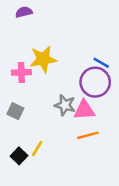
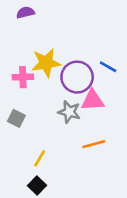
purple circle: (95, 82) -> (77, 77), moved
pink triangle: (84, 110) -> (93, 100), moved
black square: (19, 156) -> (37, 186), moved

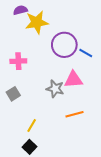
yellow star: (46, 63) -> (37, 22), moved
purple circle: (77, 77) -> (64, 45), moved
gray square: (16, 118) -> (13, 94), turned 32

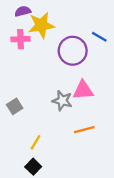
blue line: (86, 53) -> (99, 37), moved
pink cross: (18, 61) -> (20, 39), moved

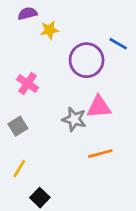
yellow star: (41, 25) -> (49, 30), size x0.6
pink cross: (20, 39) -> (27, 84), moved, turned 36
yellow line: (36, 142) -> (19, 169), moved

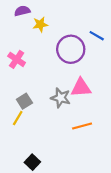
pink cross: (27, 84) -> (17, 59), moved
gray square: (18, 126) -> (24, 101), moved
yellow line: (19, 169) -> (18, 118), moved

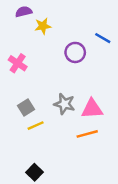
purple circle: (71, 49) -> (75, 52), size x0.7
pink triangle: (81, 88) -> (92, 109), moved
yellow line: (18, 118) -> (36, 126), moved, turned 35

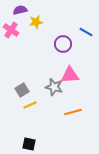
pink cross: (18, 63) -> (11, 30), moved
pink triangle: (92, 109) -> (70, 75), moved
black square: (34, 172) -> (29, 144), turned -32

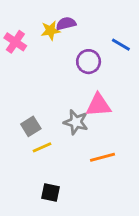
purple semicircle: (20, 10) -> (66, 24), moved
black square: (29, 144) -> (50, 192), moved

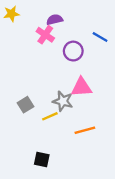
yellow star: (50, 31) -> (11, 14), moved
pink cross: (15, 42) -> (45, 35), moved
yellow line: (42, 147) -> (50, 116), moved

